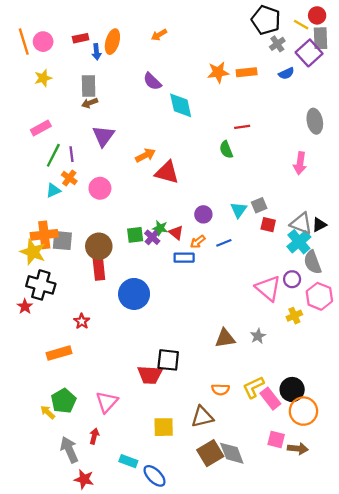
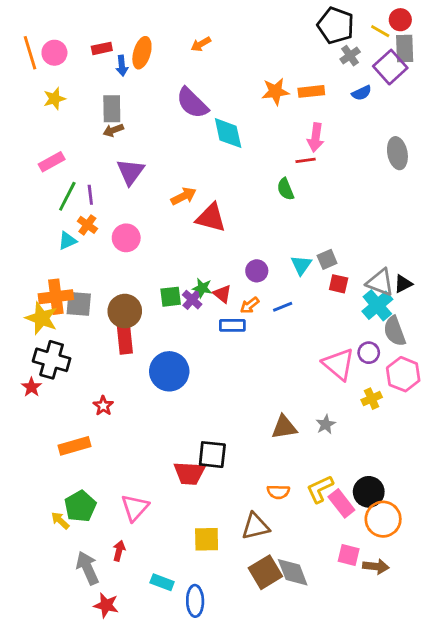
purple semicircle: (152, 81) -> (192, 103), size x1.4
pink arrow: (300, 163) -> (316, 137), moved
blue ellipse: (155, 476) -> (195, 601), turned 45

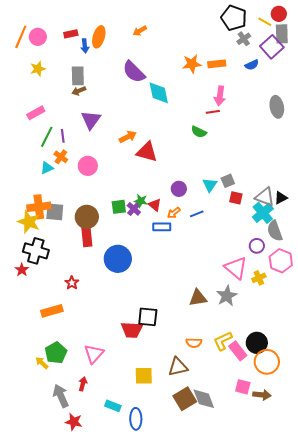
orange line: (30, 53) -> (21, 37), turned 40
green semicircle: (285, 189) -> (199, 132), turned -42
pink triangle: (339, 364) -> (236, 268), moved
gray star: (326, 424) -> (227, 296), size x1.5

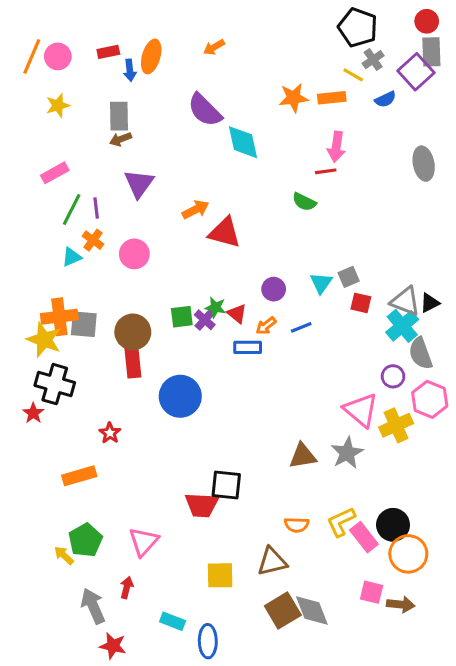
yellow line: (265, 22) -> (353, 75), moved
yellow cross: (259, 278) -> (396, 425), size x1.5

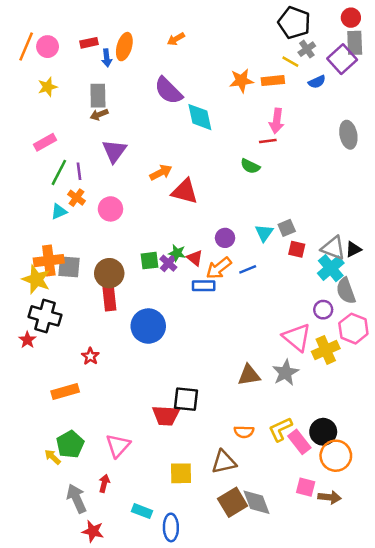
orange arrow: (266, 326) -> (219, 268), size x1.5

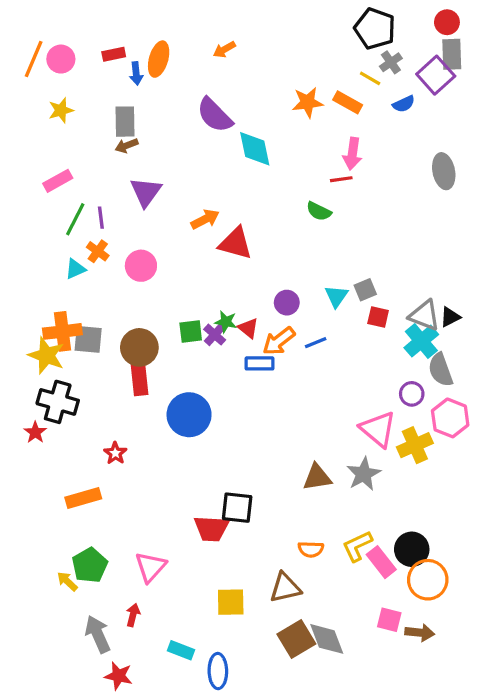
orange rectangle: (273, 81) -> (348, 102), turned 35

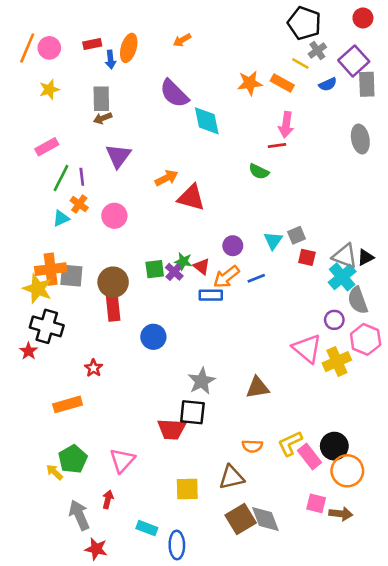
gray rectangle: (452, 54) -> (367, 84), moved
blue circle: (189, 415) -> (153, 337), size x0.7
gray star: (364, 474) -> (202, 381), moved

